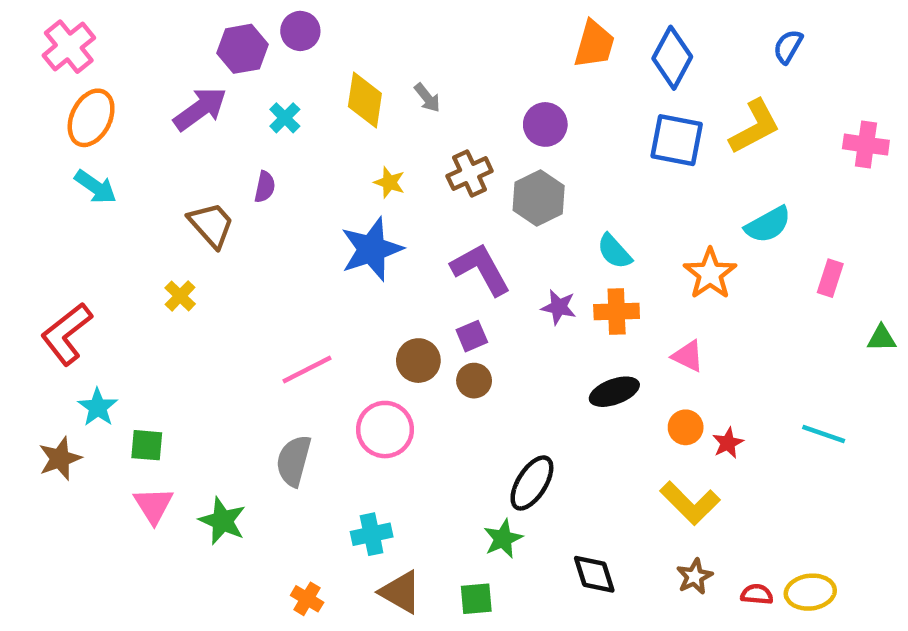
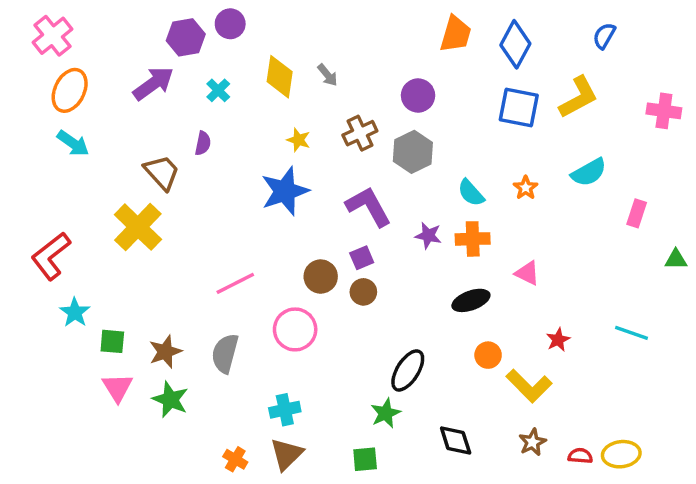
orange star: (710, 274) -> (526, 188), moved, size x0.6
yellow cross: (180, 296) -> (138, 227), size x2.0
orange circle: (686, 427) -> (488, 355), moved
brown star: (60, 458) -> (165, 352), moved
brown triangle: (401, 592) -> (287, 454), moved, turned 45

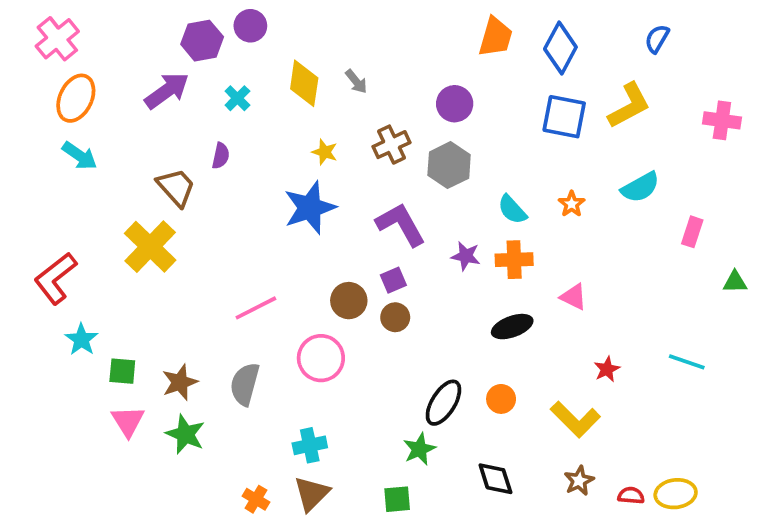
orange circle: (488, 355) -> (501, 399), moved

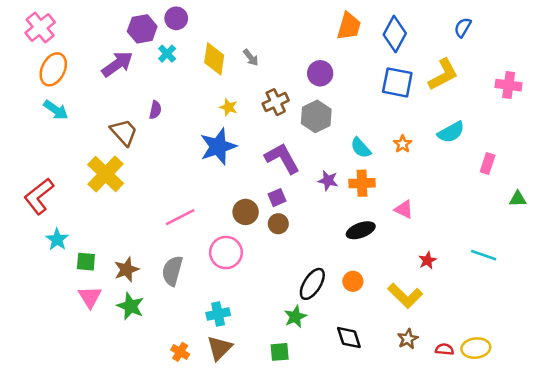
cyan cross: (237, 98) -> (167, 54), moved

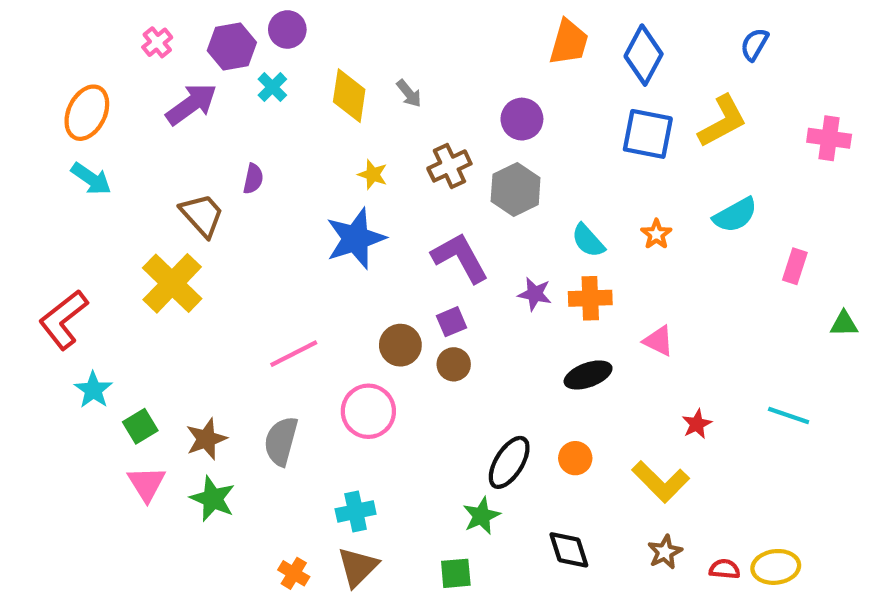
pink cross: (40, 27) -> (157, 42), moved, size x0.6
green square: (86, 262) -> (140, 426), turned -36

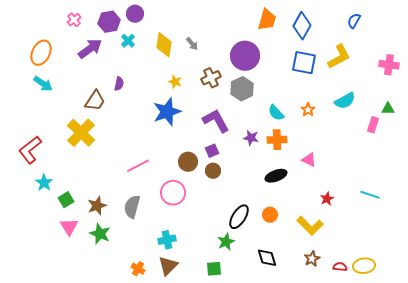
purple circle: (522, 119) -> (245, 56), size x1.5
brown trapezoid: (202, 215) -> (95, 101), turned 75
green triangle: (844, 324) -> (388, 109), moved

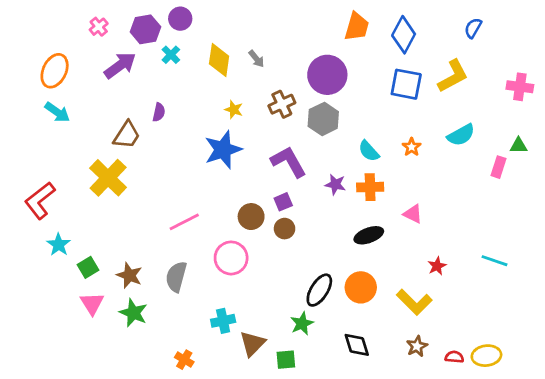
brown star: (97, 206) -> (129, 275), turned -30
orange circle: (270, 215) -> (361, 287), size x1.5
brown triangle: (168, 266) -> (252, 344), moved

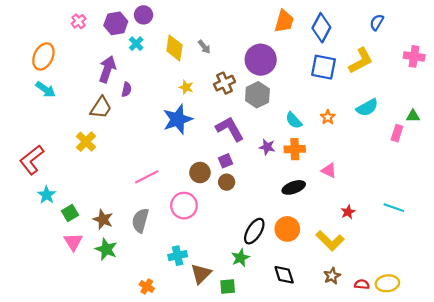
purple arrow: (120, 65) -> (107, 69), moved, turned -35
pink cross: (520, 87) -> (414, 56), moved
yellow cross: (108, 178) -> (86, 142), size x0.7

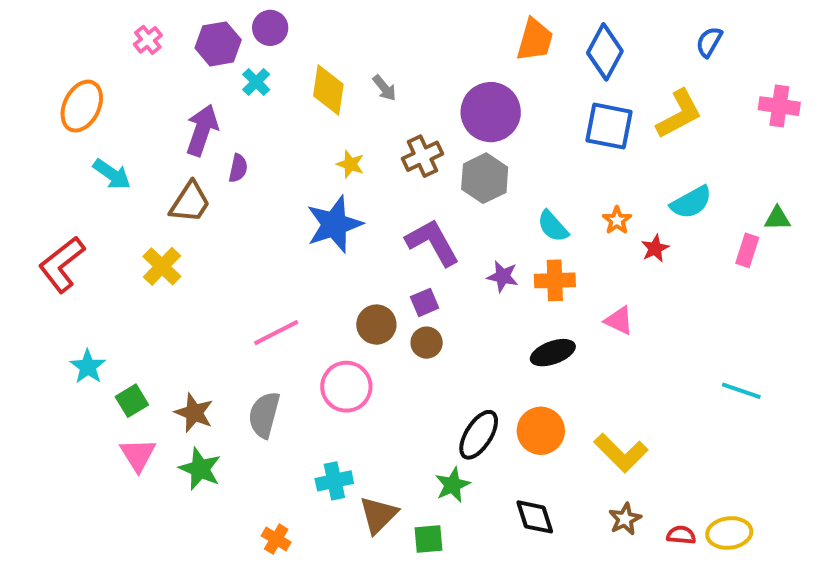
cyan arrow: (46, 89) -> (112, 174), moved
red L-shape: (32, 160) -> (62, 264), moved
red star: (348, 212) -> (655, 248), moved

